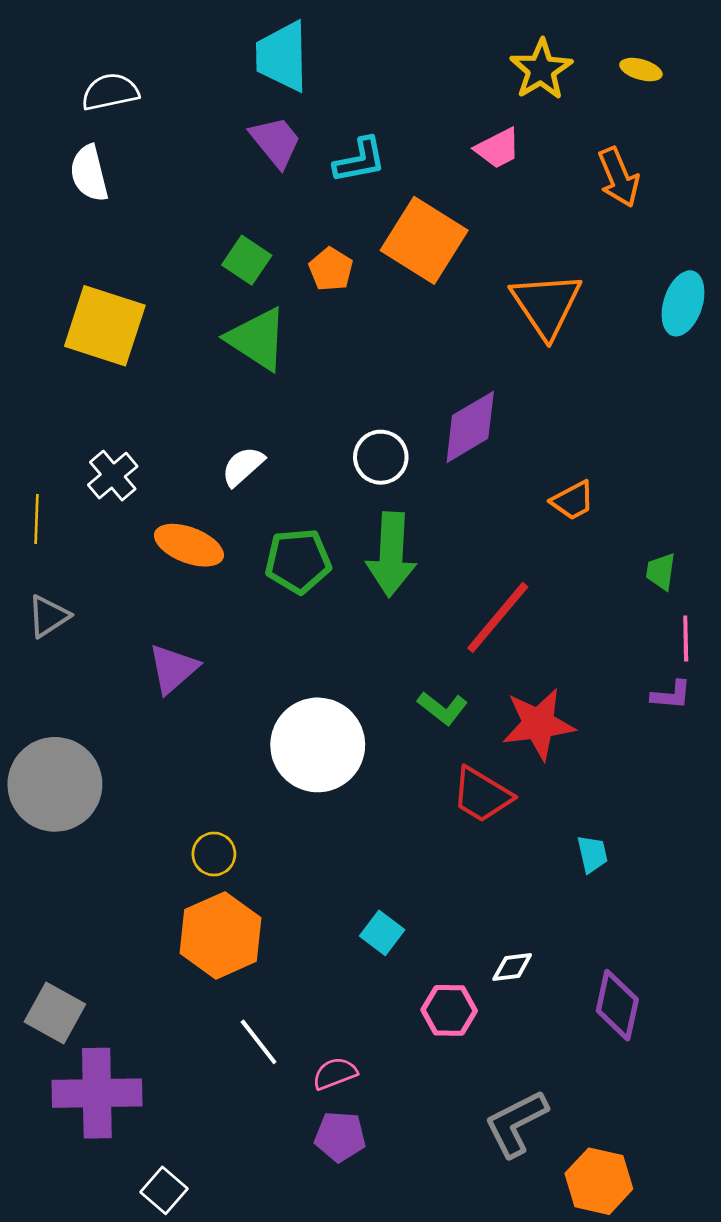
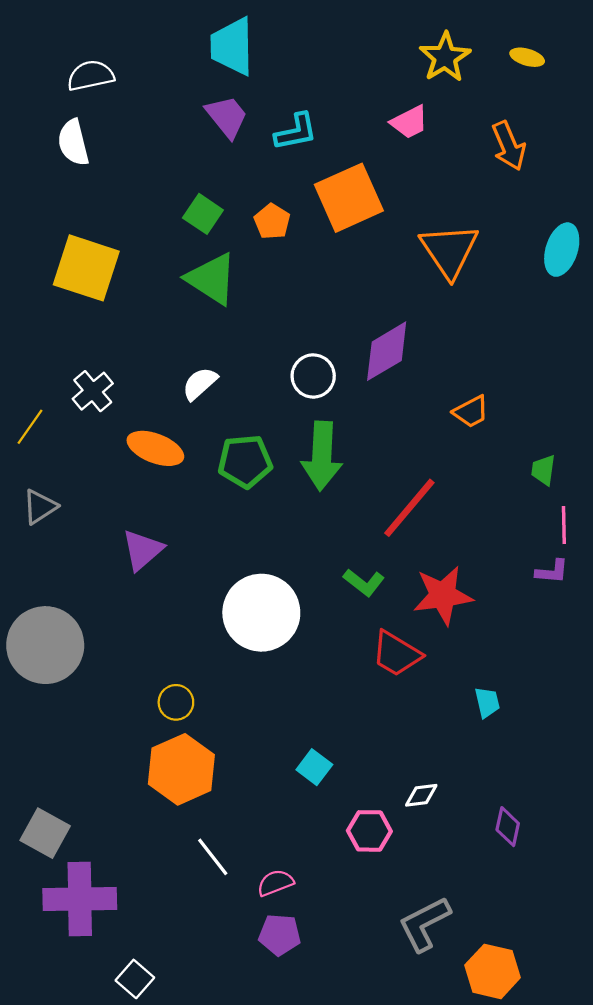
orange square: (424, 240) -> (349, 198), turned 34
yellow line: (37, 519) -> (30, 427), turned 33
purple diamond: (617, 1005) -> (508, 827), size x0.7

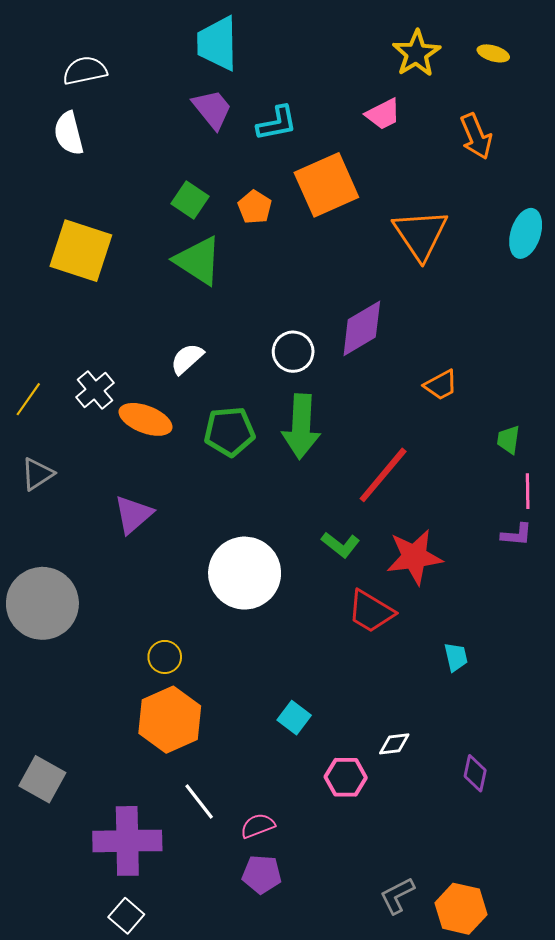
white cross: (93, 391) -> (95, 390), moved
purple cross: (80, 899) -> (127, 841), moved
gray L-shape: (424, 924) -> (397, 896), moved, size x0.7

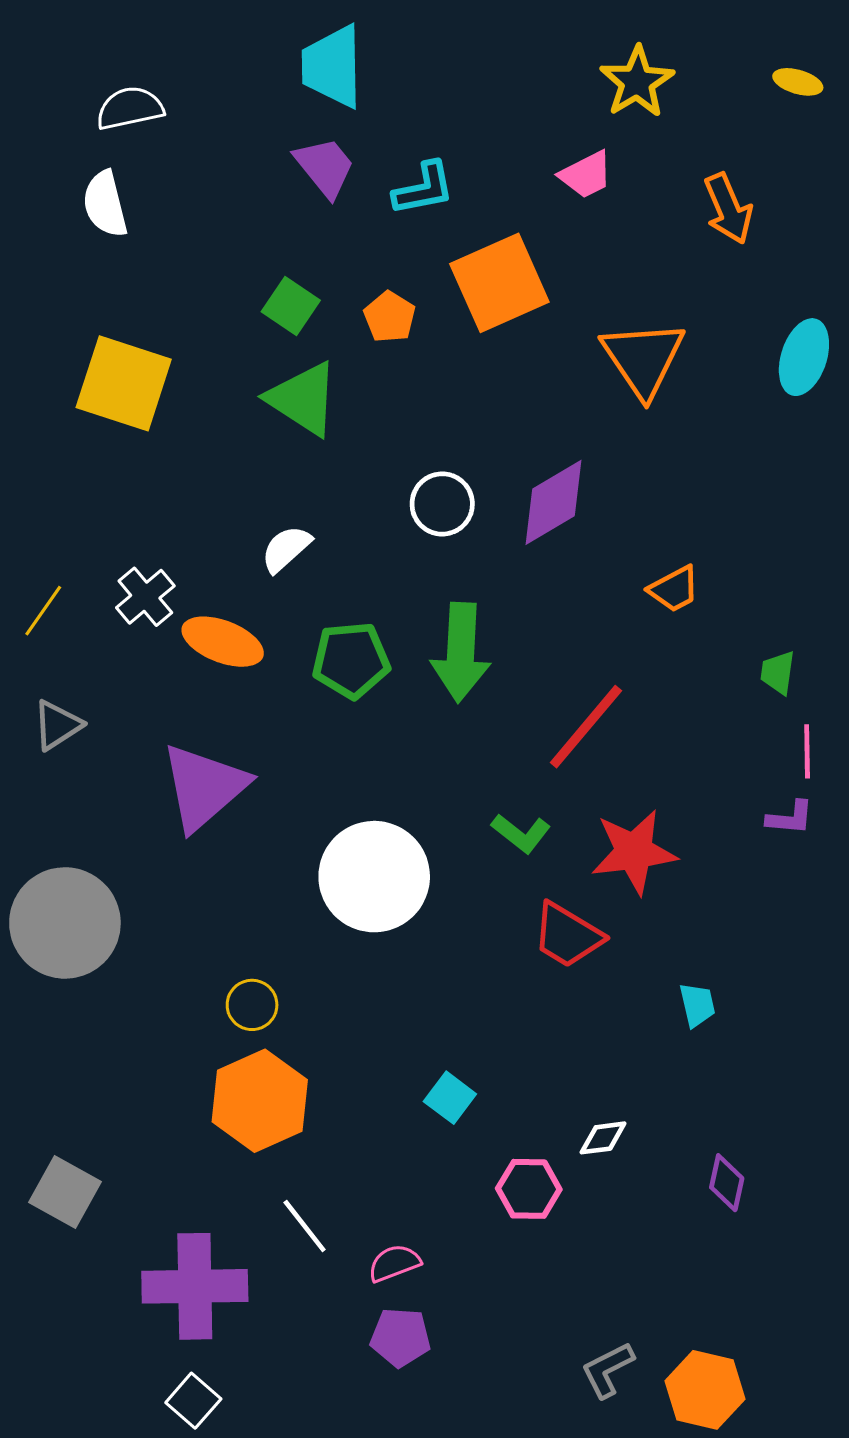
yellow ellipse: (493, 53) -> (798, 82), moved
white circle: (293, 352) -> (442, 504), moved
purple triangle: (133, 514) -> (204, 787), size x1.5

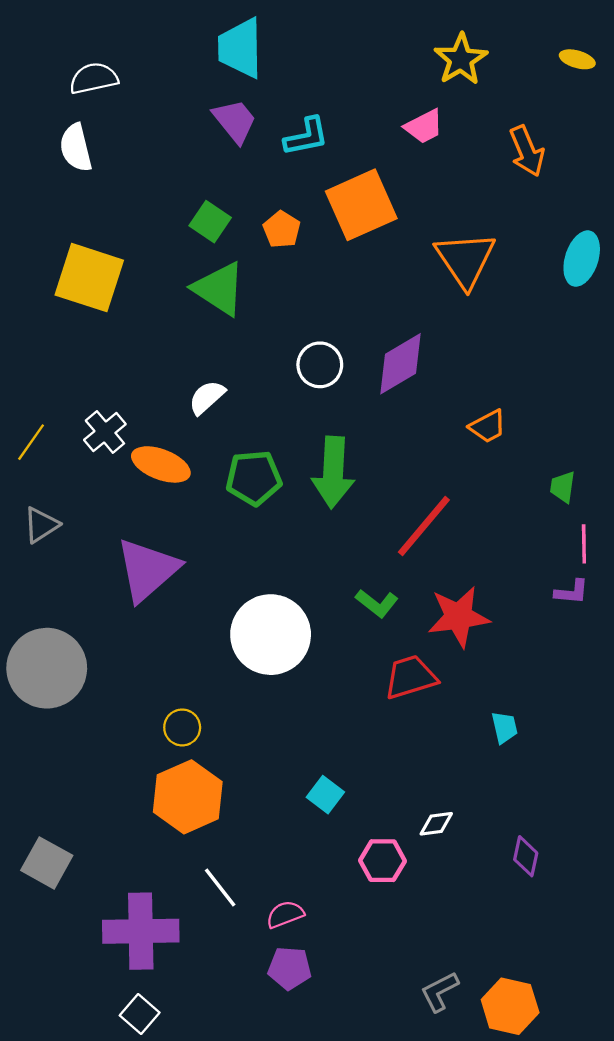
red trapezoid: (567, 935) -> (410, 677), turned 132

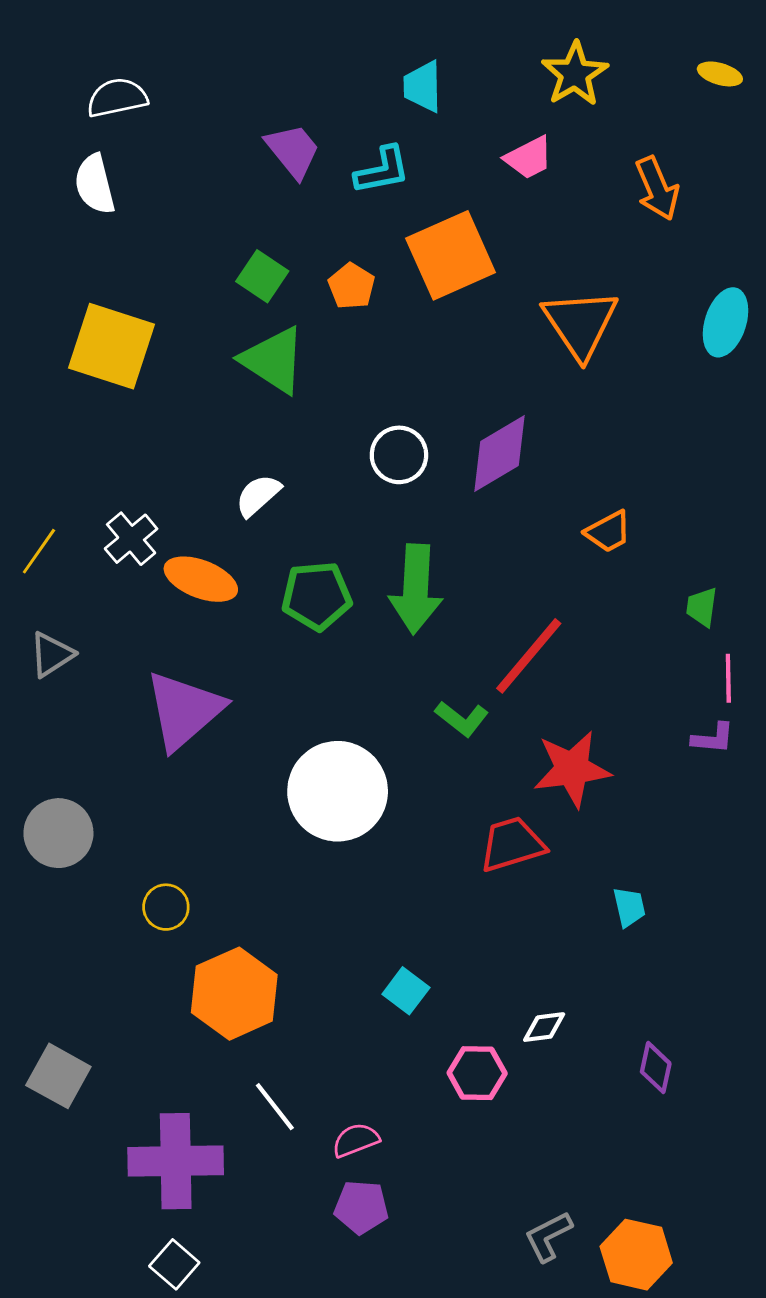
cyan trapezoid: (240, 48) -> (423, 87), moved, size x0.7
green L-shape: (377, 603) -> (462, 719), moved
gray circle: (47, 668) -> (58, 833), size x0.7
yellow circle: (182, 727) -> (166, 907), moved

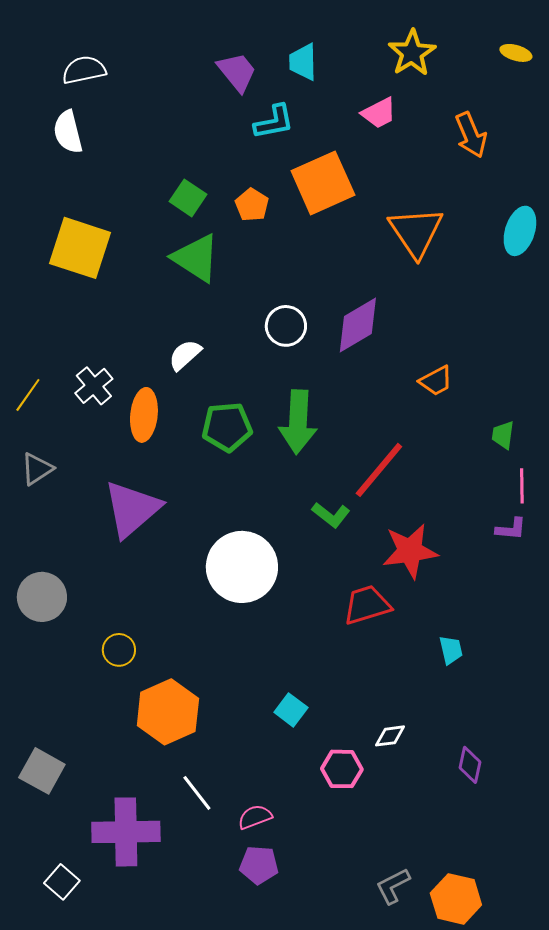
purple trapezoid: (293, 151) -> (237, 72), moved
orange ellipse: (201, 579) -> (144, 415), turned 75
white square: (174, 1264) -> (62, 882), moved

